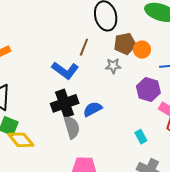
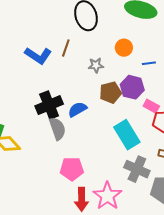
brown pentagon: (125, 44) -> (110, 92), moved
blue L-shape: (65, 70) -> (38, 56), moved
cyan rectangle: (141, 137) -> (127, 135), size x2.0

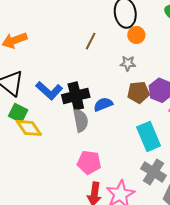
brown line: (66, 48) -> (91, 41), moved
orange circle: (124, 48) -> (136, 35), moved
blue L-shape: (38, 56) -> (49, 91), moved

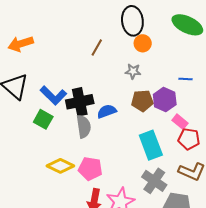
green square: (18, 113) -> (43, 119), moved
yellow diamond: (29, 128) -> (60, 166), moved, turned -32

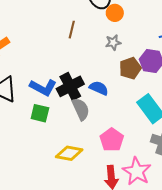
blue semicircle: (107, 111) -> (99, 88), turned 60
pink pentagon: (90, 169) -> (112, 140), moved, turned -30

